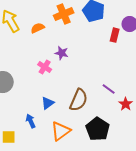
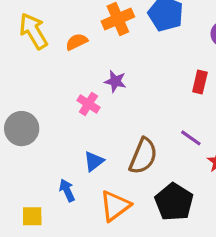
red rectangle: (115, 35) -> (200, 82), moved

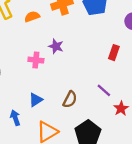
pink cross: (88, 104) -> (36, 60), turned -32
brown semicircle: (143, 156) -> (70, 99), size x0.7

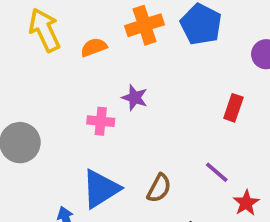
blue triangle: (36, 100) -> (101, 189), size x1.6

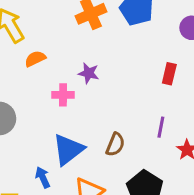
orange semicircle: (94, 47) -> (35, 59), moved
purple line: (217, 172) -> (161, 127), turned 65

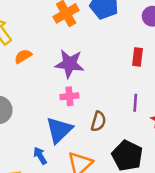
purple star: (89, 73) -> (69, 64), size x1.6
pink cross: (63, 95) -> (69, 96), moved

